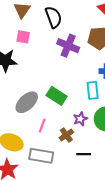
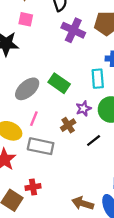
pink line: (42, 126) -> (34, 119), moved
black line: (84, 154) -> (94, 140), moved, turned -40

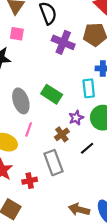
gray ellipse: (27, 89) -> (21, 101), turned -65
gray rectangle: (41, 146) -> (53, 163), moved, turned 60
red cross: (33, 187) -> (30, 181), moved

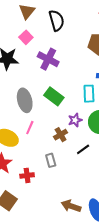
pink square: (17, 34) -> (26, 37), turned 32
purple cross: (63, 42) -> (48, 59), moved
gray rectangle: (53, 163) -> (51, 160), size x0.6

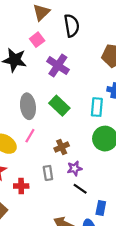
purple star: (75, 120) -> (75, 168), moved
black line: (83, 149) -> (80, 189), moved, turned 64

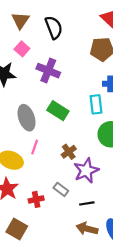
purple star: (75, 168) -> (86, 171), size x1.6
gray rectangle: (48, 173) -> (61, 189), moved, turned -32
black line: (80, 189) -> (87, 203), moved, turned -32

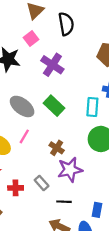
gray ellipse: (27, 118) -> (22, 106), turned -45
brown cross: (69, 152) -> (57, 148), turned -32

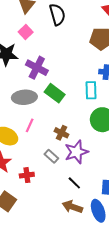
purple cross: (52, 65) -> (37, 68), moved
gray ellipse: (22, 106) -> (24, 97), turned -35
gray rectangle: (42, 183) -> (51, 156), moved
black line: (64, 202) -> (74, 183), turned 48

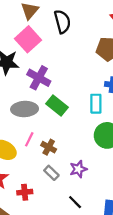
pink square: (26, 32) -> (28, 39), size x1.6
brown cross: (61, 133) -> (49, 147), moved
purple star: (76, 152) -> (78, 169), size x0.7

